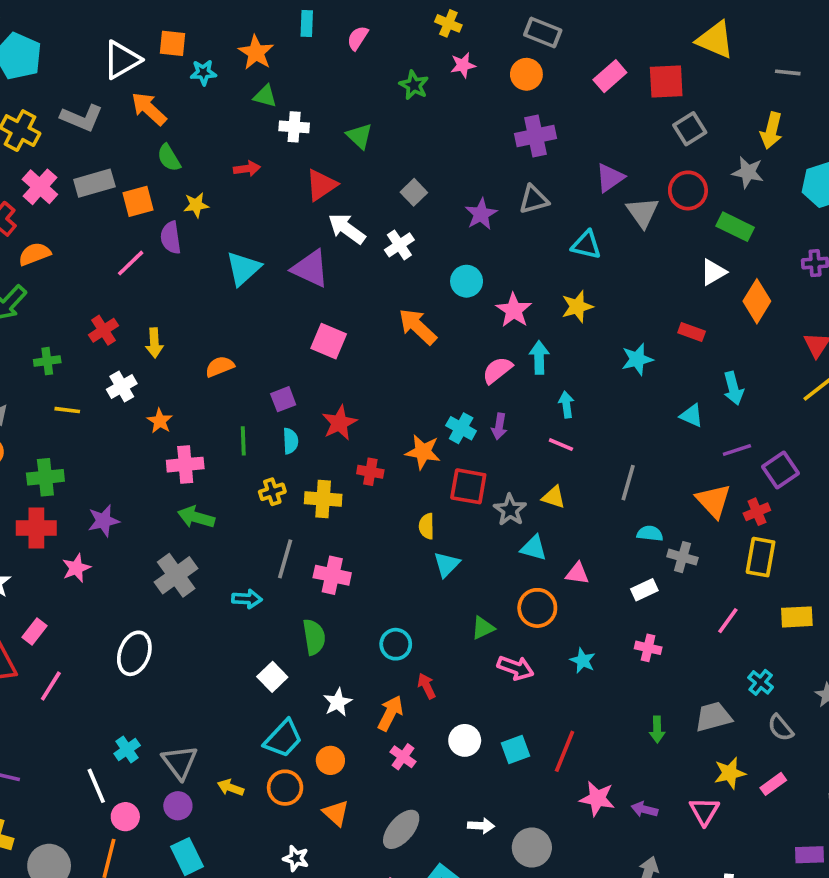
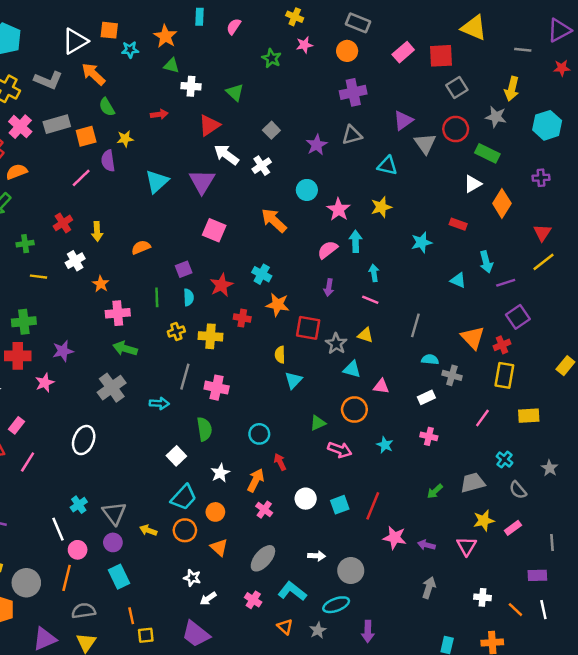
purple triangle: (310, 268) -> (202, 181), turned 36
cyan cross: (461, 428) -> (262, 274), moved
purple line: (737, 450) -> (506, 283), moved
green arrow: (657, 730) -> (435, 491), turned 49

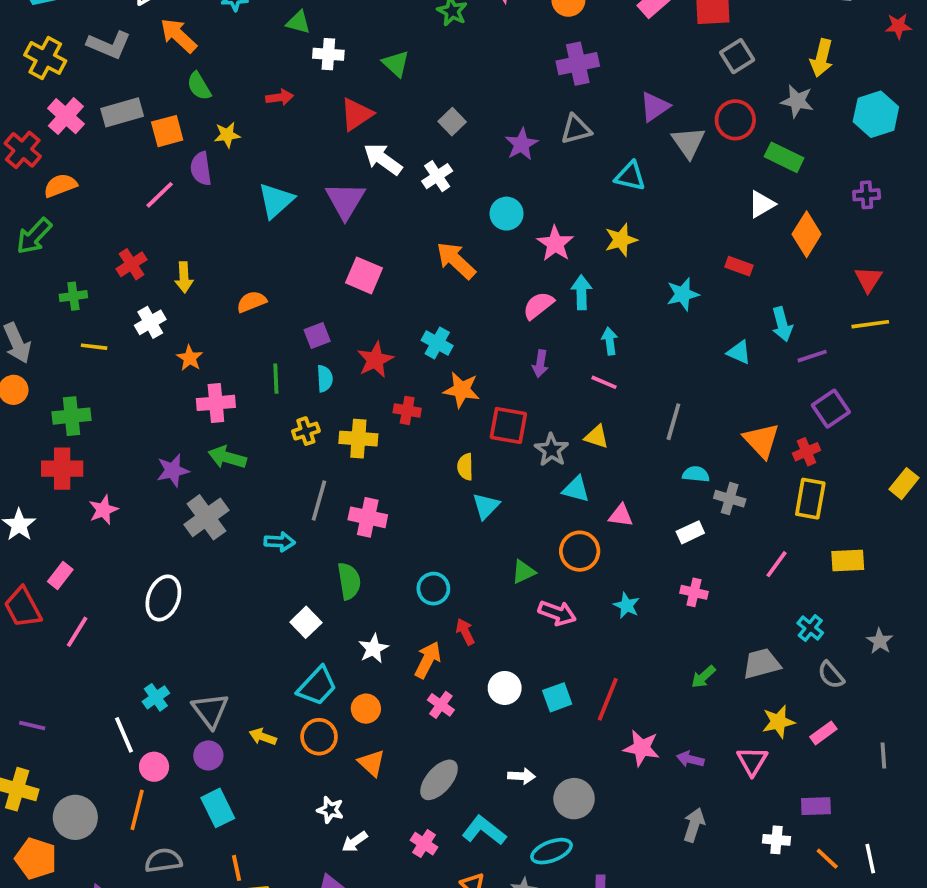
yellow line: (543, 262) -> (870, 324), turned 30
purple star: (63, 351) -> (173, 470), moved
purple rectangle: (537, 575) -> (816, 806), moved

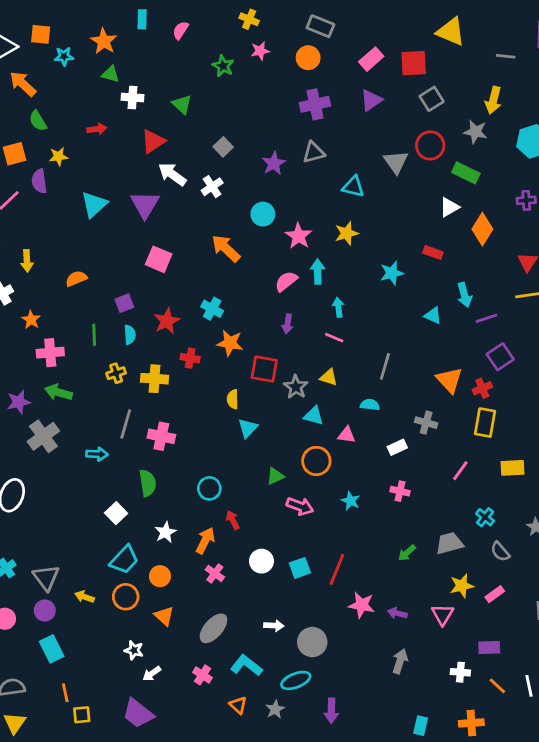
purple triangle: (655, 107) -> (371, 100), moved
cyan semicircle: (696, 474) -> (370, 405), moved

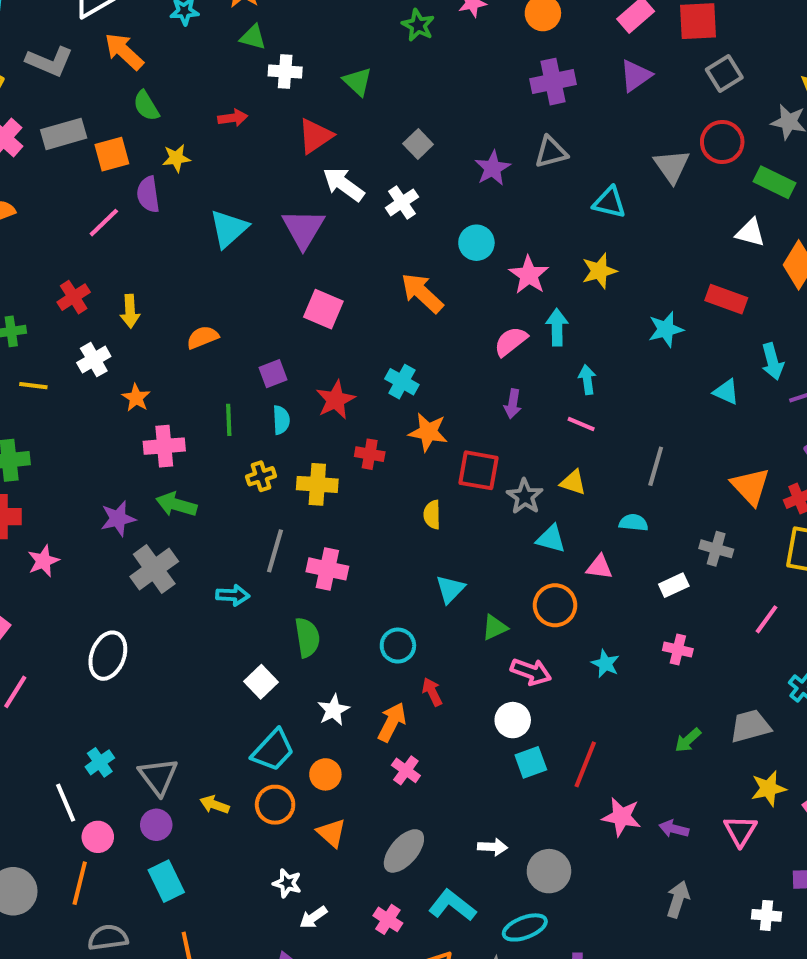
white triangle: (449, 207) -> (750, 233), turned 45
red rectangle: (433, 252) -> (726, 299), size x1.4
cyan triangle: (248, 428) -> (450, 589), moved
white circle: (261, 561) -> (513, 720), moved

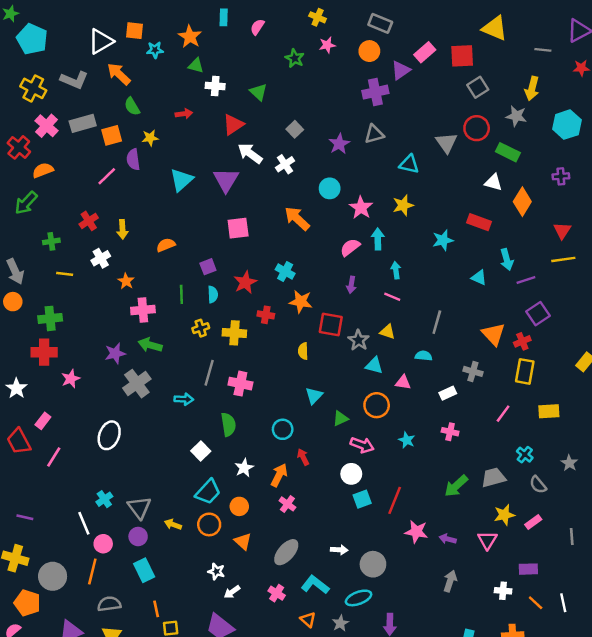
purple triangle: (636, 76) -> (401, 70), moved
pink square: (323, 309) -> (238, 228), turned -30
green arrow: (688, 740) -> (456, 486), size x1.5

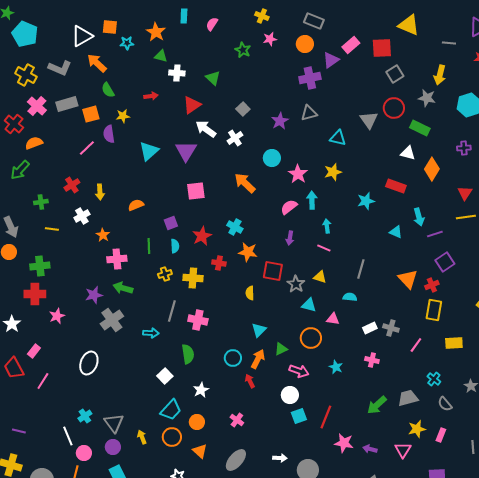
gray cross: (473, 371) -> (391, 328), moved
orange arrow: (279, 475) -> (258, 359), moved
pink rectangle: (533, 522) -> (441, 435), turned -32
yellow arrow: (173, 524) -> (142, 437), turned 48

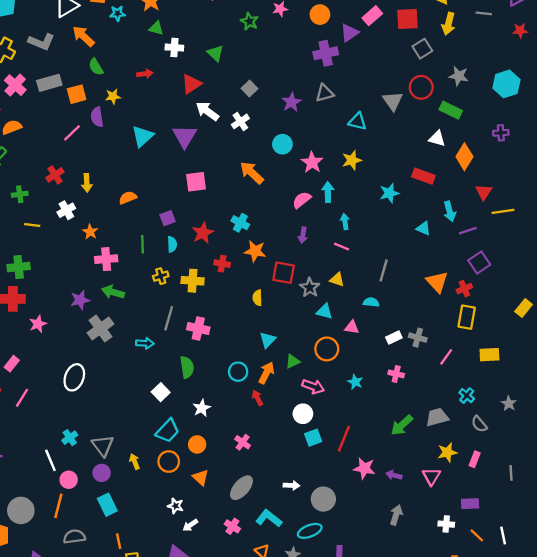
yellow arrow: (440, 75) -> (448, 24), moved
red triangle: (465, 193) -> (484, 192), moved

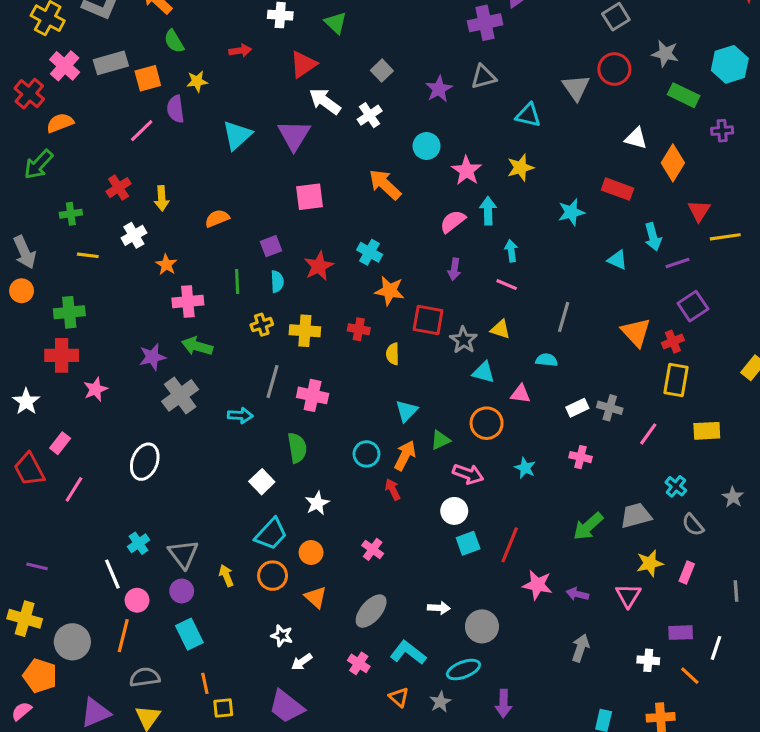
green rectangle: (451, 110) -> (684, 95), moved
red cross: (222, 264) -> (359, 329), moved
white line: (503, 535) -> (716, 648), moved, turned 30

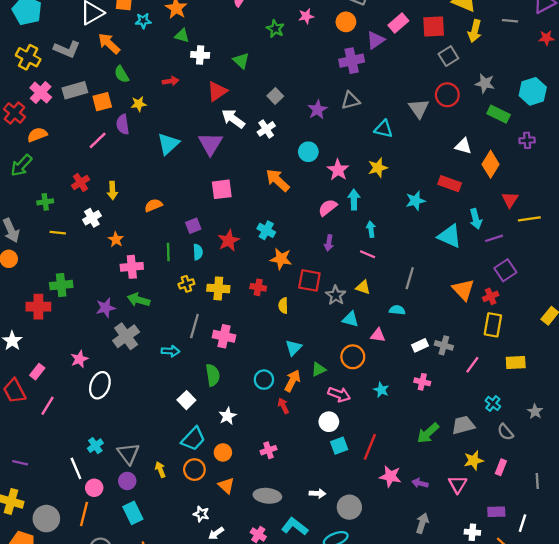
cyan triangle: (617, 260) -> (450, 236), size x1.6
green cross: (69, 312) -> (61, 285), moved
pink star: (95, 389) -> (79, 359), moved
pink cross: (373, 549) -> (268, 450), turned 35
gray ellipse: (371, 611) -> (267, 496), turned 55

